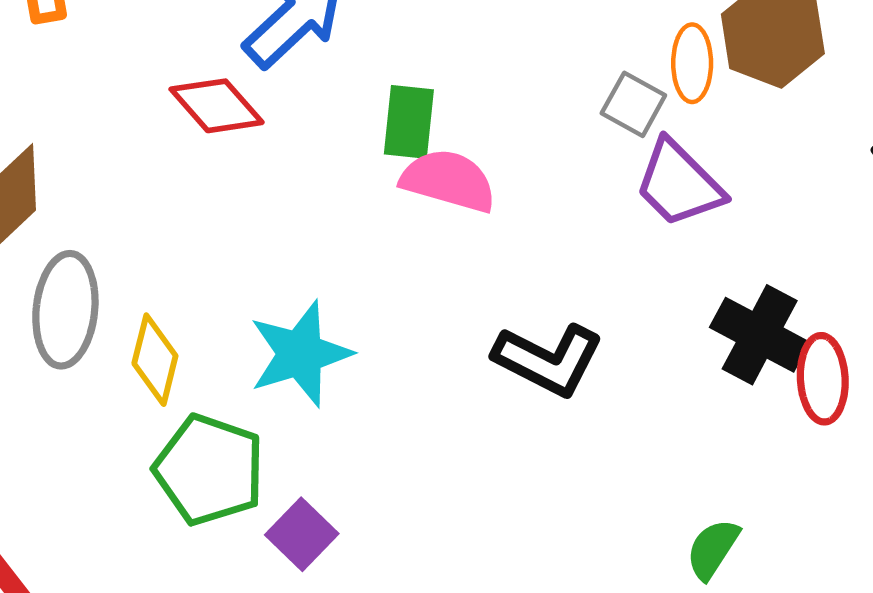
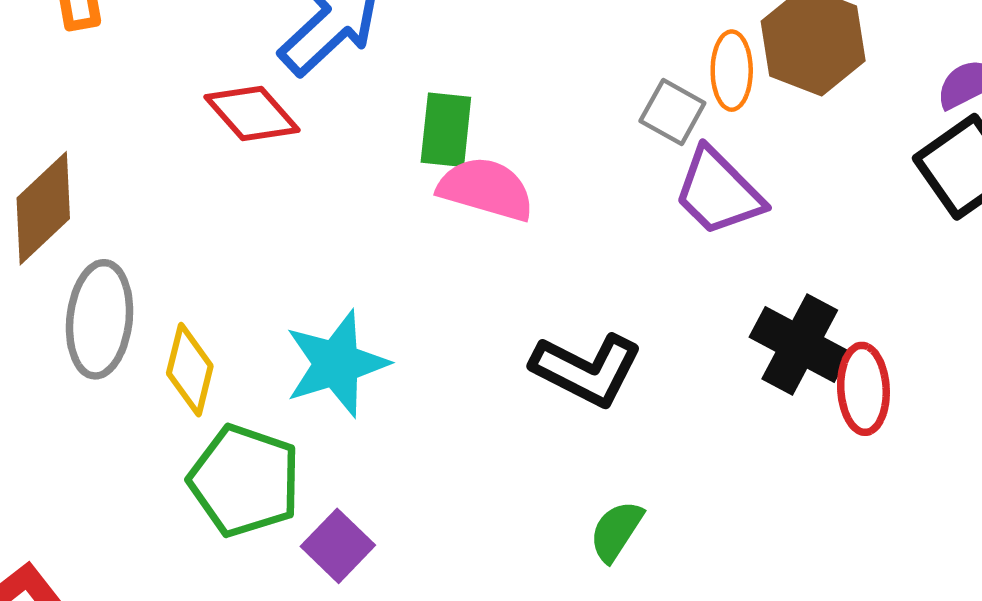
green semicircle: (713, 549) -> (616, 531), moved

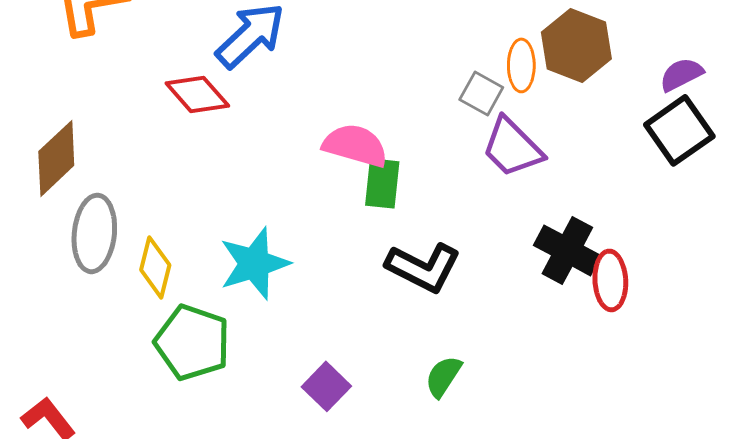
green rectangle: (446, 130) -> (382, 183), moved
purple square: (338, 546) -> (326, 386), moved

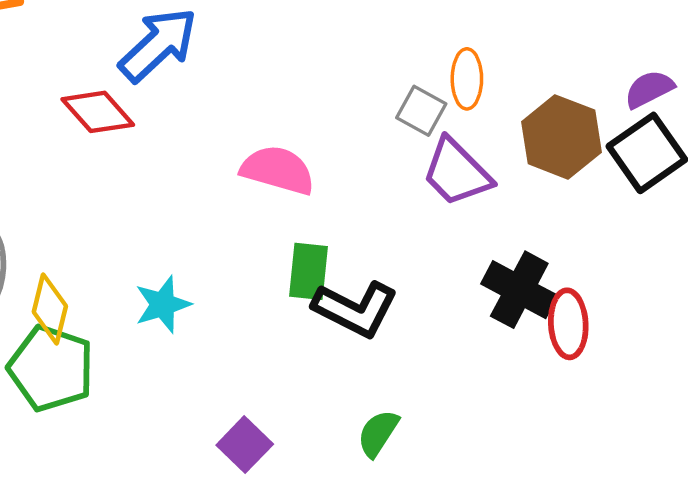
brown hexagon: (576, 45) -> (561, 137), moved
green rectangle: (382, 183) -> (309, 271), moved
cyan star: (254, 263) -> (163, 304), size x0.7
green pentagon: (192, 342) -> (51, 368), moved

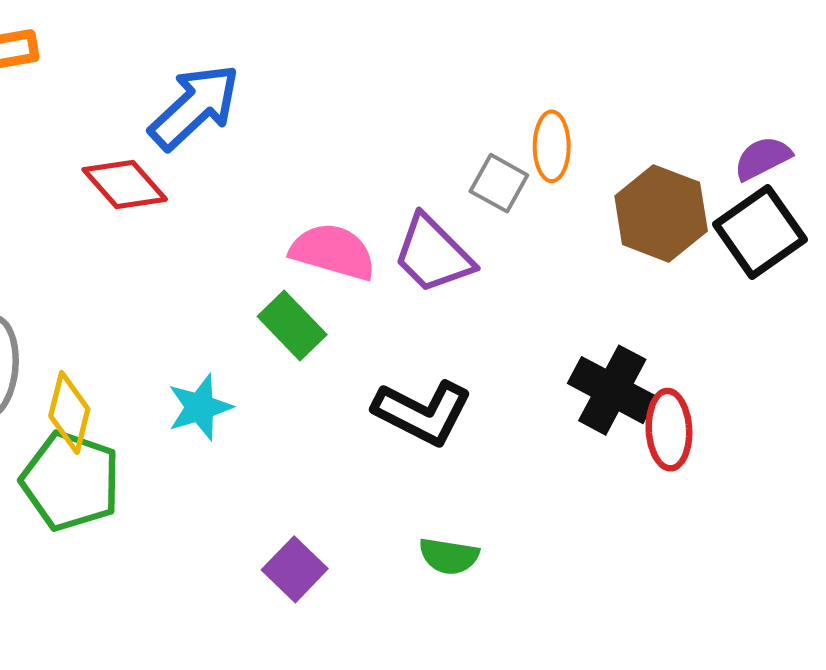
purple trapezoid: (457, 172) -> (433, 254), moved
green rectangle: (309, 271) -> (292, 325), moved, turned -50
green semicircle: (378, 433) -> (449, 556), turned -114

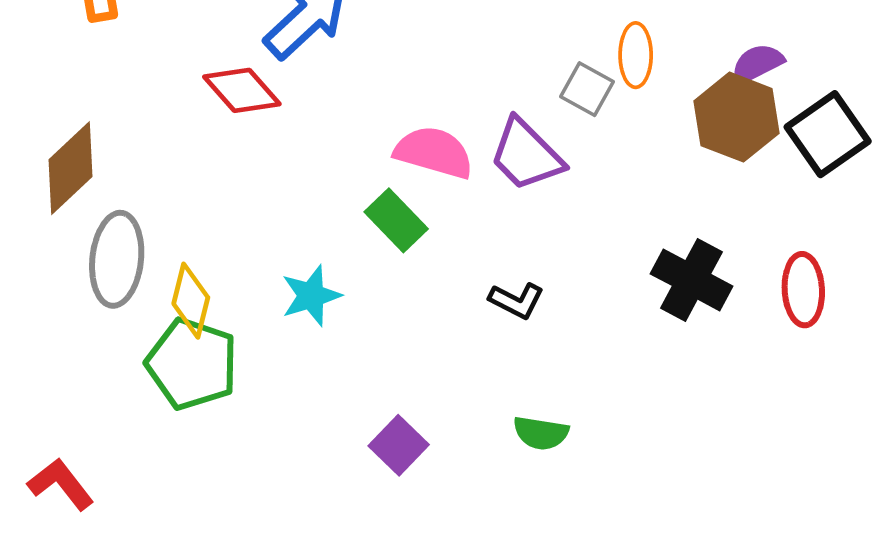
purple semicircle: (763, 158) -> (757, 64), moved
black L-shape: (423, 412) -> (517, 301), size x0.6
red ellipse: (669, 430) -> (803, 290), moved

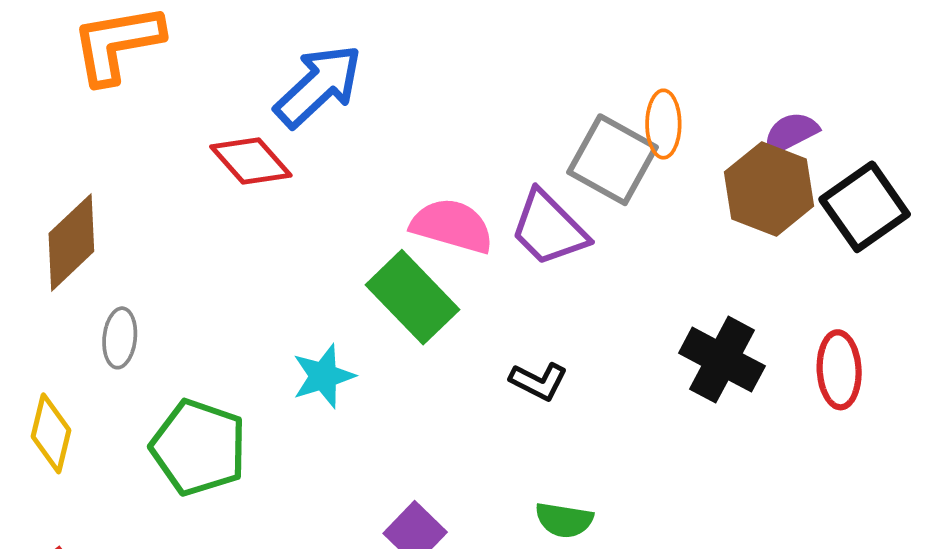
gray square: (587, 89) -> (612, 160), size x1.6
green rectangle: (396, 220) -> (413, 297), size x1.4
gray ellipse: (117, 259) -> (120, 338), size x0.6
yellow diamond: (191, 301) -> (51, 433), moved

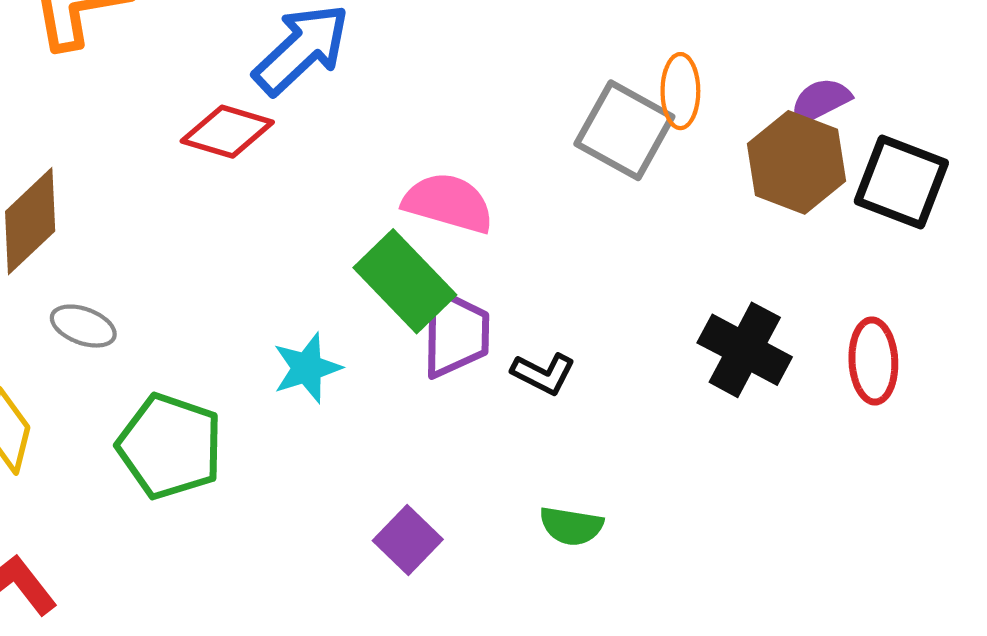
red diamond: (251, 161) -> (227, 132), turned -32
black square: (865, 207) -> (901, 182), turned -34
purple trapezoid: (549, 228) -> (455, 333), moved, turned -134
gray ellipse: (120, 338) -> (83, 326), turned -76

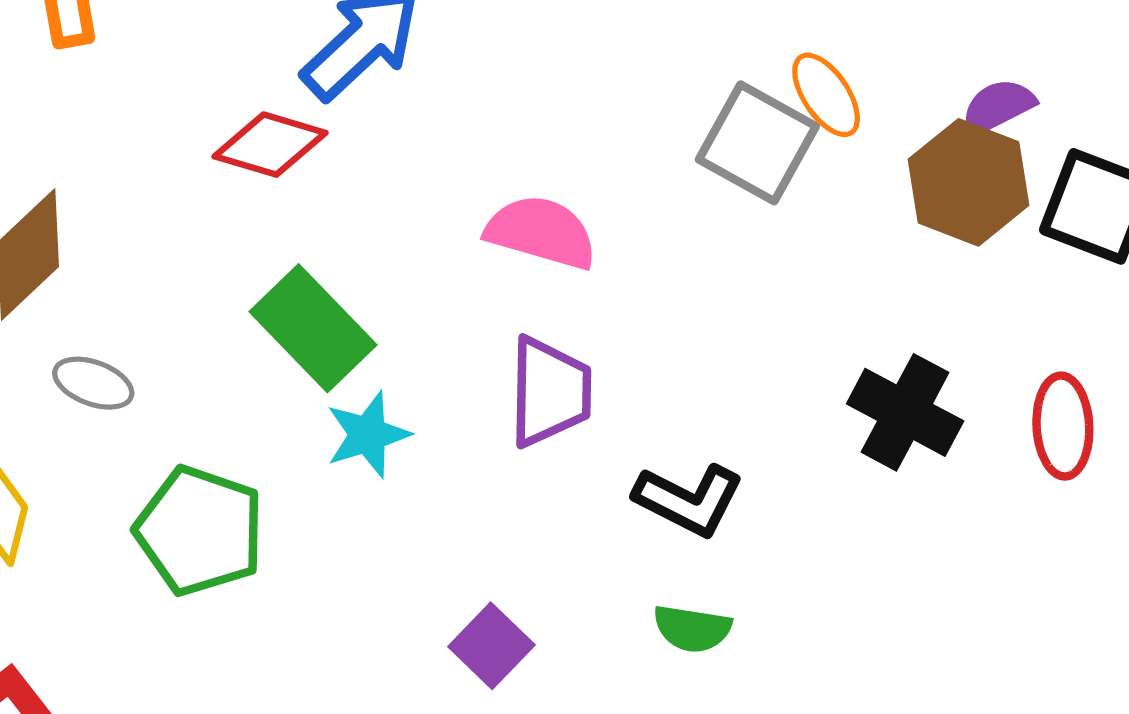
orange ellipse: (680, 91) -> (826, 95), turned -34
green rectangle: (405, 281) -> (313, 328), moved
black L-shape: (543, 374) -> (689, 500), moved, size x1.4

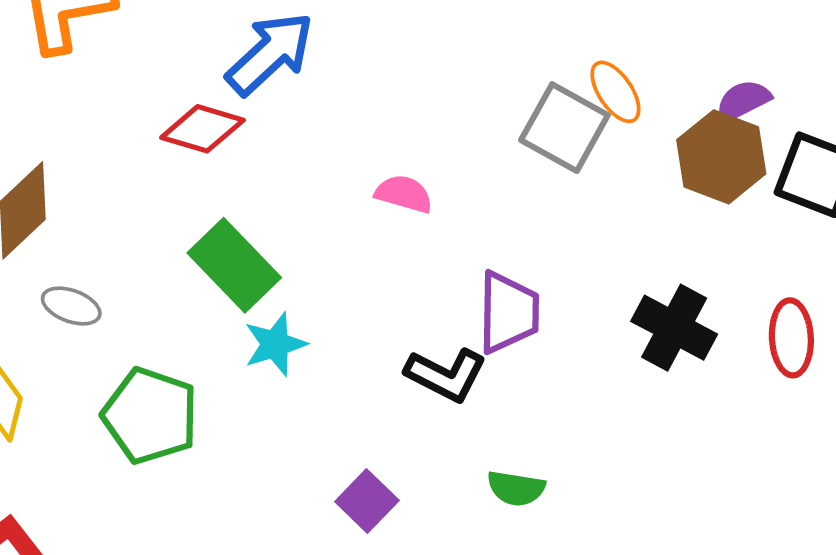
pink semicircle: (541, 232) -> (404, 194), size x0.7
purple trapezoid: (550, 392) -> (508, 312), moved
black L-shape: (689, 500) -> (446, 375), moved

